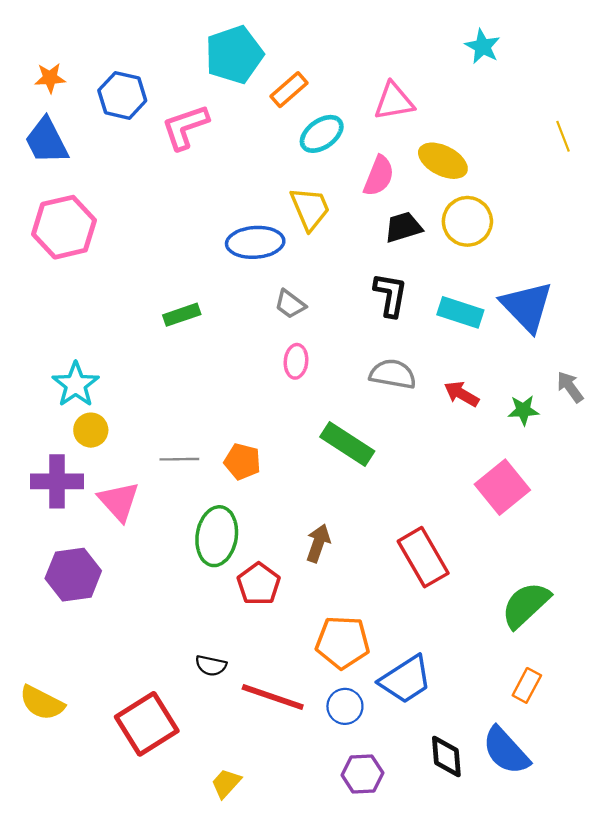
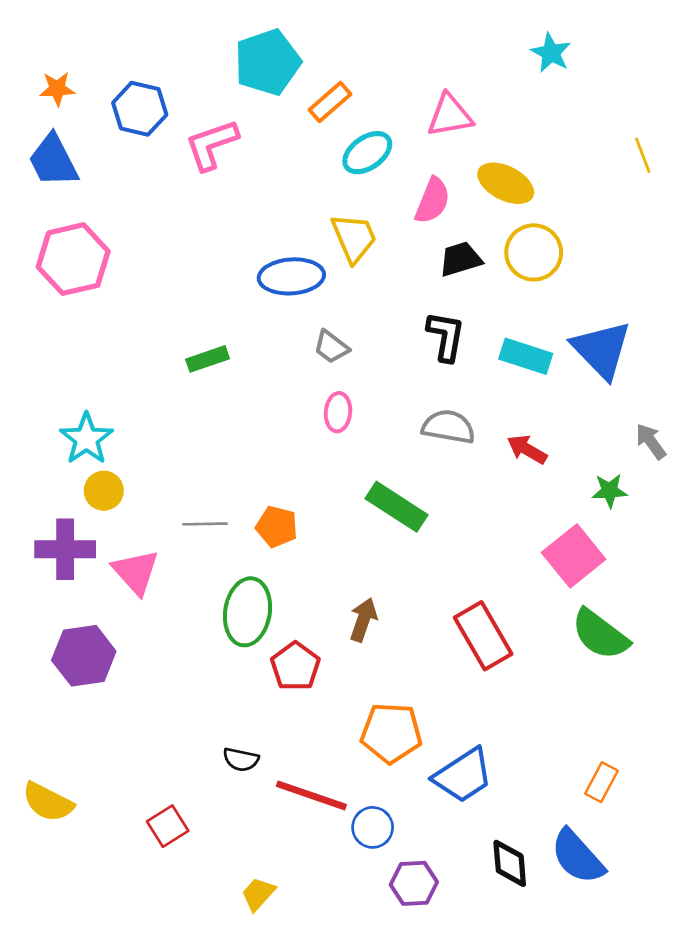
green star: (523, 410) -> (610, 491), moved
green semicircle: (526, 605) -> (600, 634), moved, turned -100
blue circle: (345, 706) -> (373, 827), moved
red square: (147, 724) -> (168, 826), size x0.6

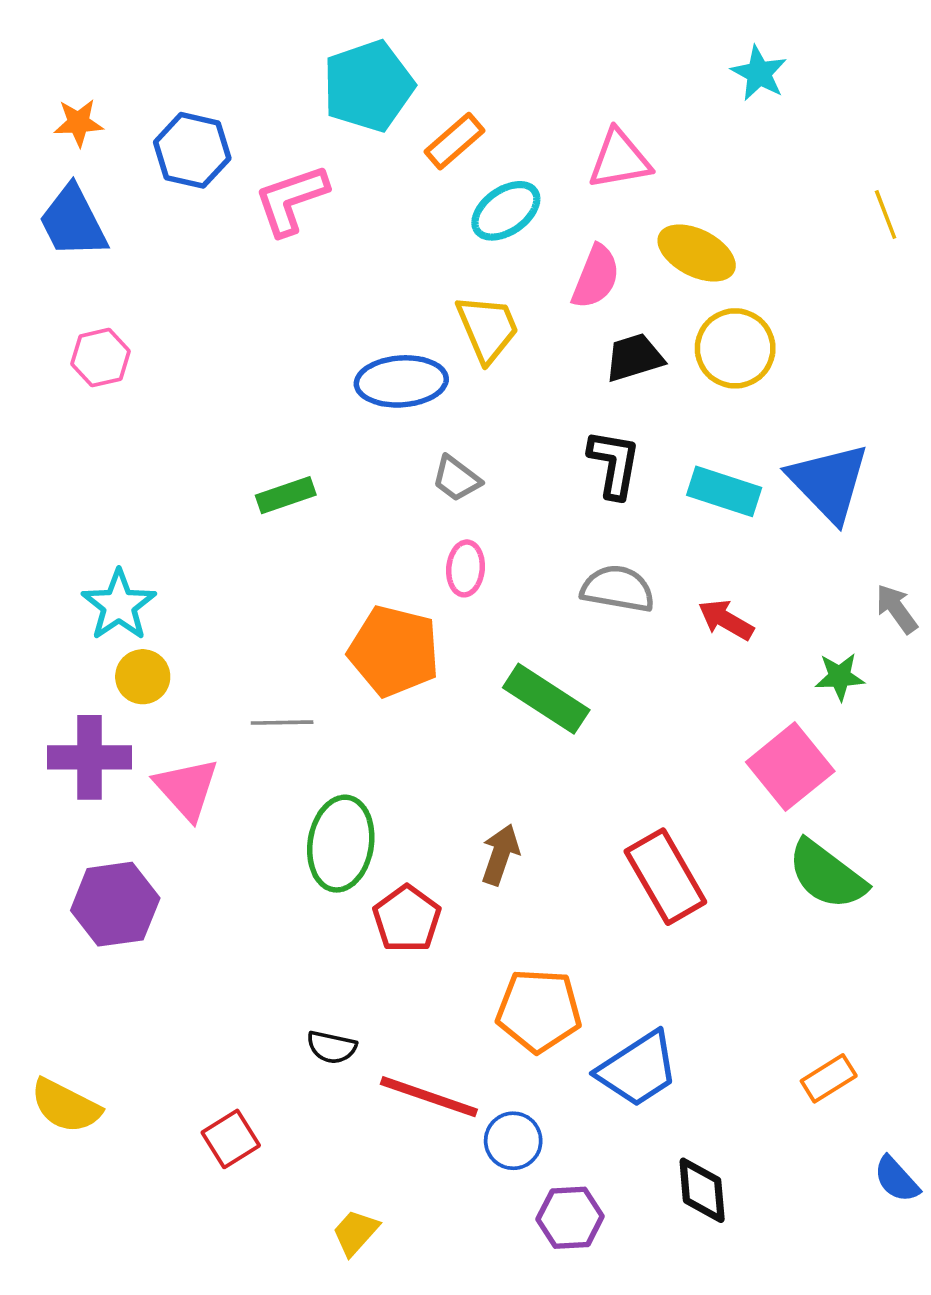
pink hexagon: (73, 259) -> (100, 358), size x0.6
orange pentagon: (277, 527) -> (394, 651), moved, size x1.6
orange rectangle: (602, 782) -> (829, 1078), turned 30
blue semicircle: (578, 857) -> (897, 1179), moved, size x0.6

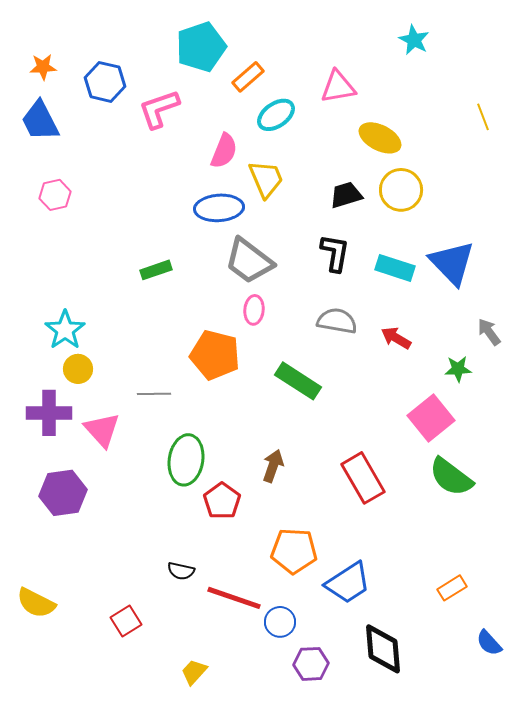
pink semicircle: (596, 277) -> (224, 151), moved
gray trapezoid: (456, 479) -> (249, 261), size x1.8
black diamond: (702, 1190) -> (383, 649), size x1.4

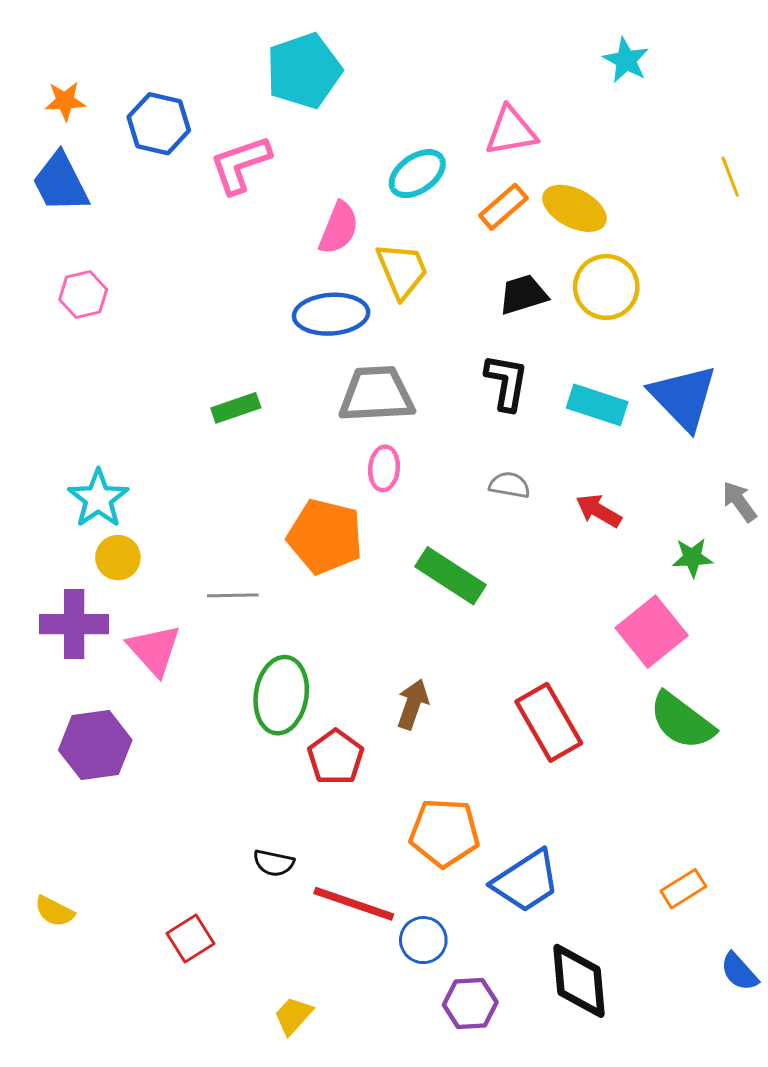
orange rectangle: (248, 77) -> (503, 207), moved
gray trapezoid: (249, 261) -> (376, 394), turned 140
gray semicircle: (337, 321) -> (509, 485), size x0.7
yellow semicircle: (36, 603) -> (54, 911), size x0.7

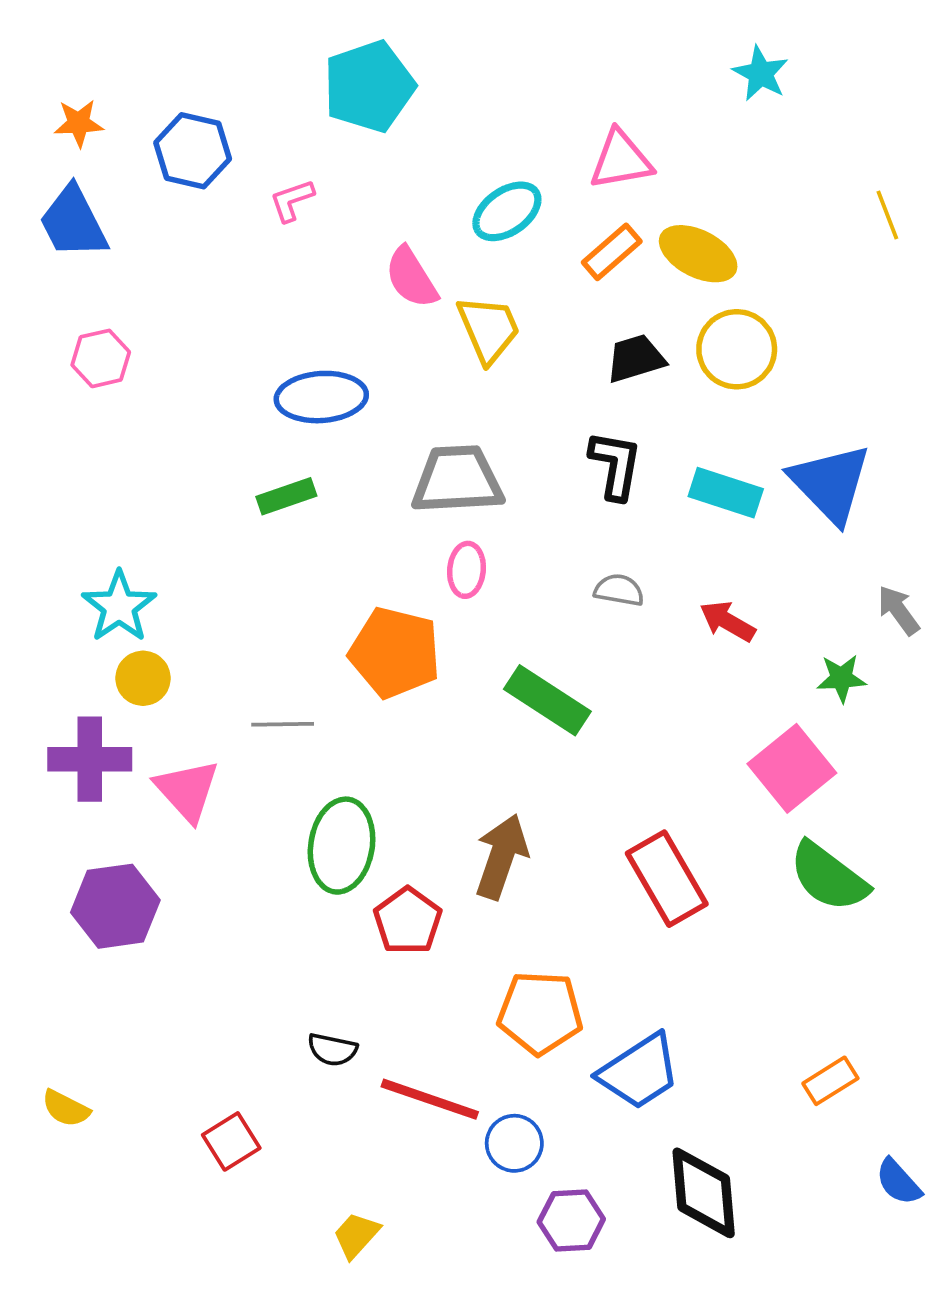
pink L-shape: (240, 164) -> (292, 200), size x0.6
pink semicircle: (339, 228) -> (411, 278), turned 126
blue ellipse: (331, 314) -> (321, 397), moved
brown arrow: (413, 704) -> (501, 857), size x1.4

